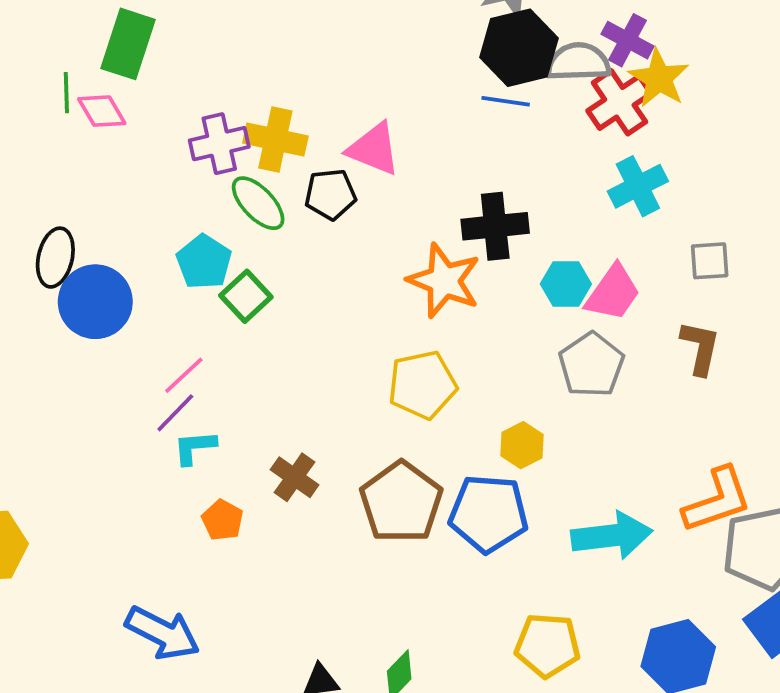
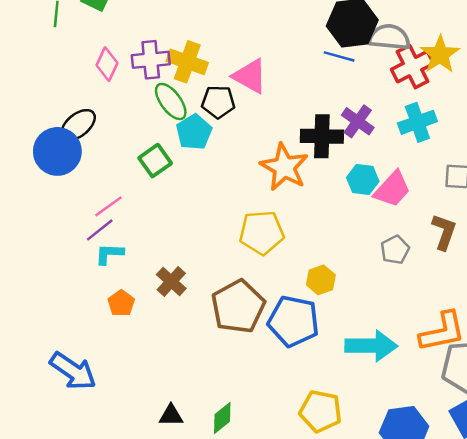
purple cross: (628, 40) -> (358, 121), moved
pink diamond: (102, 111) -> (107, 64), moved, turned 48
black ellipse: (55, 258) -> (78, 125), moved, turned 30
cyan pentagon: (204, 262) -> (194, 132), moved
gray pentagon: (591, 365) -> (395, 250), moved, size x0.7

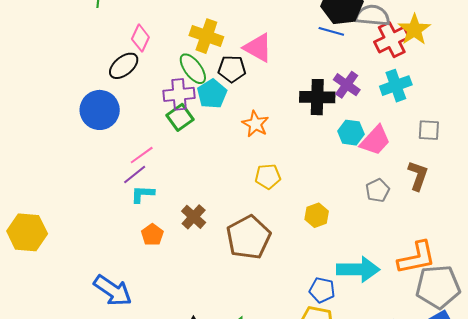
purple cross: (151, 60) -> (179, 94), moved
black ellipse: (78, 125) -> (124, 66), moved
orange star: (284, 167) -> (255, 124), moved, size x0.7
yellow pentagon: (262, 233) -> (268, 176), size x0.7
blue pentagon: (293, 321) -> (322, 290), moved, size x0.6

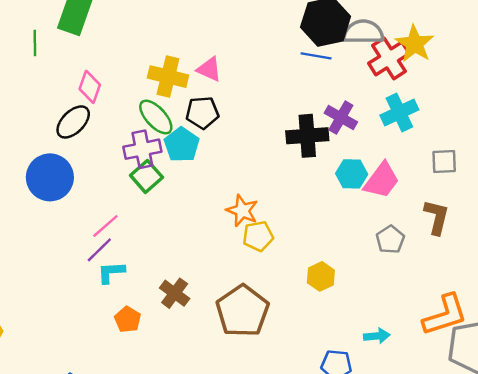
pink triangle: (258, 48) -> (209, 69), moved, size x0.7
orange star: (255, 124) -> (242, 211), moved
cyan arrow: (358, 269) -> (377, 336), size x0.5

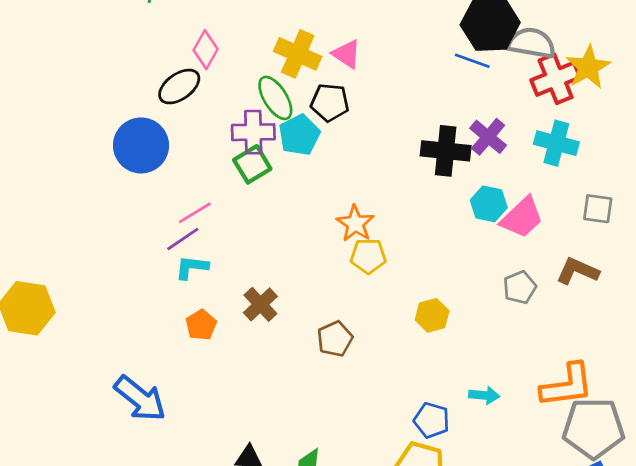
cyan cross: (399, 112) -> (556, 143), turned 30
brown L-shape: (437, 217) -> (578, 271), turned -90
brown pentagon: (242, 311) -> (335, 339), size x0.6

